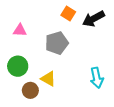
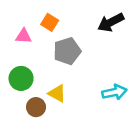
orange square: (68, 13) -> (50, 22), moved
cyan arrow: (97, 78) -> (114, 92), turned -90

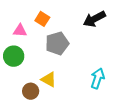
green circle: (21, 78) -> (14, 56), moved
cyan arrow: (114, 92) -> (98, 78), turned -60

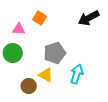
gray pentagon: (57, 43) -> (55, 53), moved
cyan arrow: (98, 78) -> (77, 74), moved

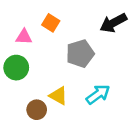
gray pentagon: (55, 53) -> (80, 54), moved
cyan arrow: (77, 74) -> (98, 94), turned 36

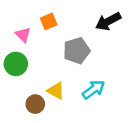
orange square: (51, 23) -> (49, 21), turned 35
pink triangle: (24, 37) -> (23, 35), turned 42

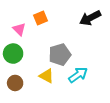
gray pentagon: (77, 51) -> (60, 55), moved
brown circle: (35, 104) -> (15, 83), moved

